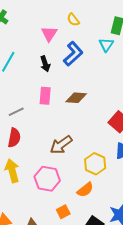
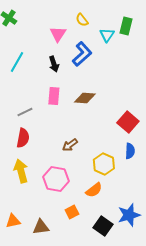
cyan triangle: (106, 45) -> (107, 35), moved
brown arrow: (61, 145) -> (70, 145), size x0.7

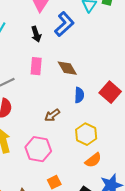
brown diamond: (85, 98) -> (67, 68), turned 55
blue semicircle: (130, 151) -> (79, 95), moved
orange semicircle: (94, 190) -> (93, 160), moved

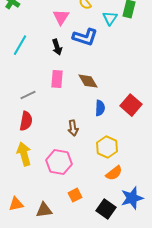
blue L-shape: (64, 24) -> (85, 37), turned 60
brown arrow: (52, 115) -> (73, 128), turned -63

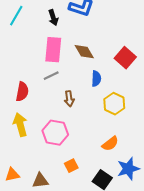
pink rectangle: (57, 79) -> (53, 50), size x1.4
gray line: (28, 95) -> (51, 76), moved
red square: (131, 105) -> (125, 58), moved
yellow hexagon: (107, 147) -> (114, 104), moved

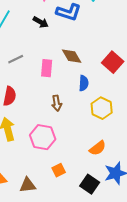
black arrow: (53, 18) -> (41, 22), turned -42
pink rectangle: (53, 50) -> (47, 68), moved, size x0.7
gray line: (51, 76) -> (16, 59), moved

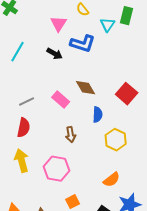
gray line: (16, 59) -> (27, 102), moved
pink rectangle: (47, 68) -> (61, 100), turned -54

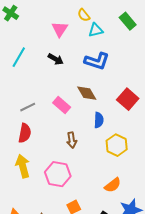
green rectangle: (127, 16) -> (128, 21), turned -54
cyan triangle: (108, 25) -> (96, 30), moved, turned 42
blue L-shape: (83, 44) -> (97, 61), moved

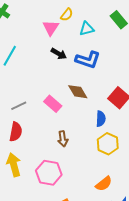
yellow semicircle: (84, 15) -> (67, 15), moved, turned -104
black arrow: (56, 59) -> (59, 54), moved
blue semicircle: (99, 120) -> (101, 119), moved

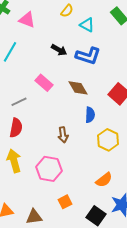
pink triangle: (51, 28) -> (27, 20), moved, turned -42
cyan triangle: (87, 29) -> (87, 25), turned 42
pink rectangle: (53, 104) -> (44, 83), moved
blue semicircle: (101, 119) -> (90, 115), moved

